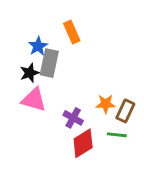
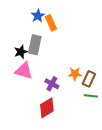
blue star: (38, 46) -> (38, 16), moved
green line: (117, 135) -> (91, 96), moved
red diamond: (83, 143) -> (47, 108), moved

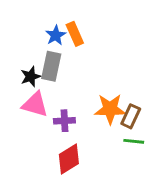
blue star: (38, 16) -> (56, 35), moved
orange star: (75, 74) -> (110, 109), size x1.5
purple cross: (52, 84) -> (64, 121), moved, turned -32

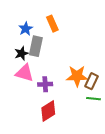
blue star: (56, 35) -> (26, 29), moved

